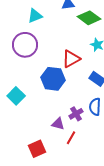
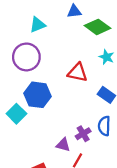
red triangle: (71, 59) -> (78, 73), turned 42
blue hexagon: (53, 79) -> (38, 95), moved

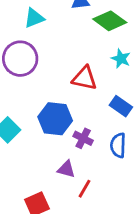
blue hexagon: (38, 95) -> (55, 119), moved
purple cross: (83, 134) -> (83, 138), moved, turned -32

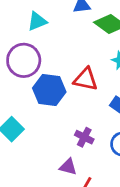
blue hexagon: (55, 119) -> (49, 90), moved

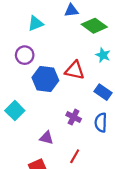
purple circle: (24, 60) -> (25, 55), size x0.7
purple triangle: (68, 167) -> (46, 138), moved

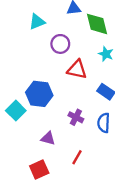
green diamond: (94, 26) -> (97, 24), turned 40
purple circle: (25, 55) -> (60, 44), moved
blue hexagon: (45, 79) -> (39, 94), moved

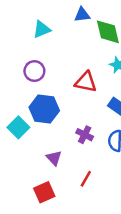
purple circle: (60, 44) -> (34, 71), moved
purple triangle: (48, 138) -> (54, 158), turned 32

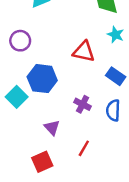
purple circle: (34, 71) -> (20, 41), moved

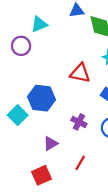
purple circle: (20, 41) -> (21, 46), moved
purple triangle: (52, 128) -> (51, 144), turned 42

